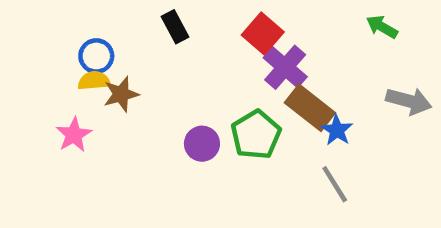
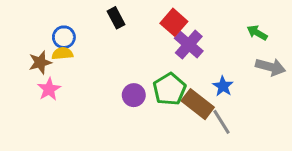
green arrow: (382, 27) -> (257, 33), moved
brown star: (121, 94) -> (40, 62), moved
brown rectangle: (310, 108) -> (198, 104), moved

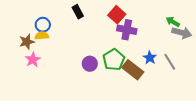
purple cross: (189, 45) -> (127, 30), turned -30
gray arrow: (270, 67) -> (182, 33), moved
gray line: (221, 122) -> (170, 62), moved

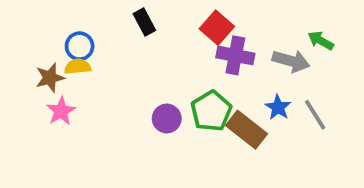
gray arrow: (182, 33) -> (291, 61), moved

